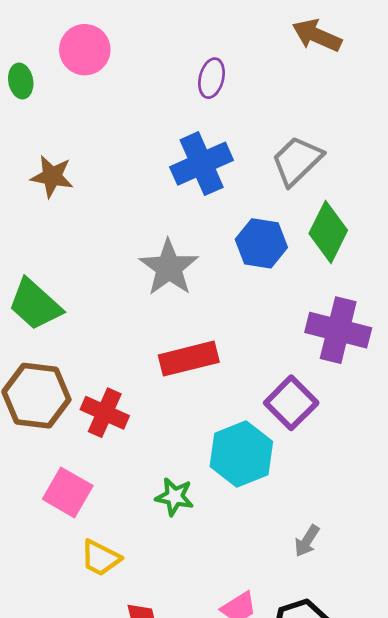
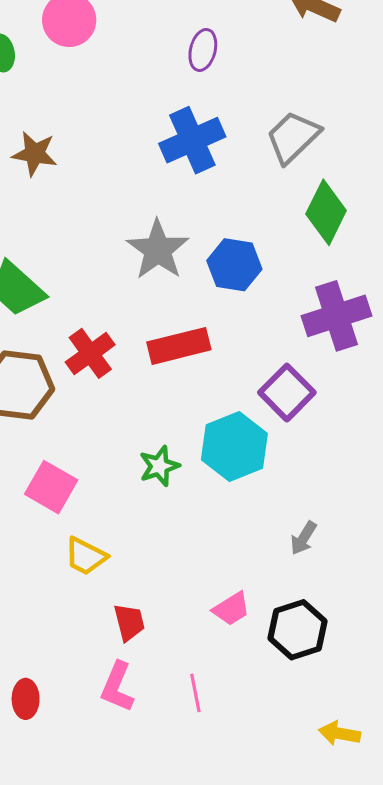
blue hexagon: (261, 243) -> (234, 265), moved
purple cross: (338, 330) -> (337, 316), turned -32
red cross: (105, 413) -> (90, 353), moved, turned 30
green star: (174, 497) -> (159, 466), moved, turned -30

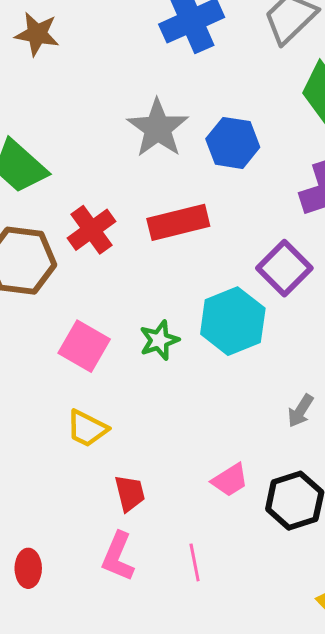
pink square: (51, 487) -> (84, 346), moved

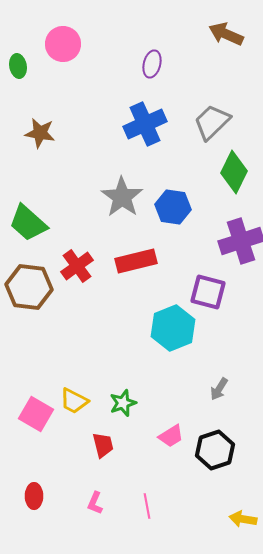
purple square: (284, 268) -> (208, 292), turned -30
green star: (159, 340) -> (123, 403), moved
pink square: (84, 346) -> (36, 414), moved
pink L-shape: (118, 557) -> (95, 503), moved, size x0.7
pink line: (195, 562) -> (147, 506), moved

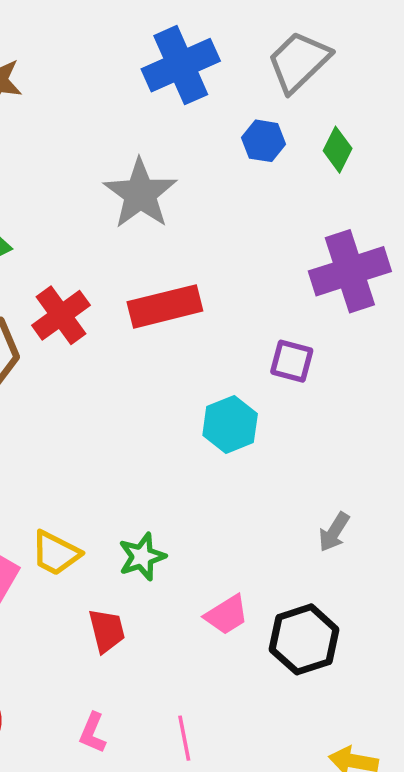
green diamond: (234, 172) -> (338, 150), size x0.6
blue hexagon: (173, 207) -> (264, 141), moved, size x0.7
purple square: (208, 292) -> (292, 361), size x0.7
cyan hexagon: (173, 328) -> (230, 425), size x0.7
gray arrow: (219, 389) -> (334, 532), moved

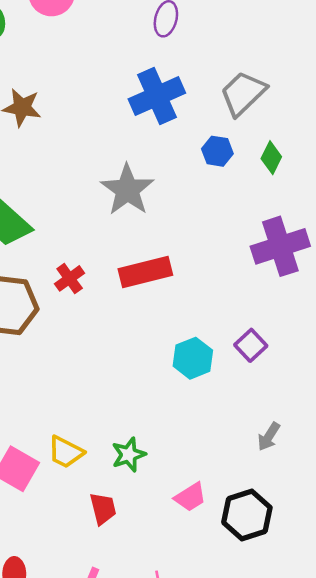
red cross: (61, 315) -> (70, 278), size x0.7
purple square: (292, 361) -> (251, 345), moved, turned 32

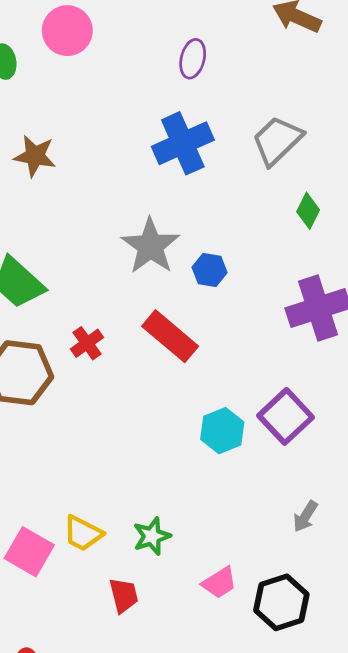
blue hexagon: (217, 151) -> (210, 270), moved
red rectangle: (145, 272) -> (170, 336), turned 54
purple square: (251, 345) -> (286, 416), size x1.5

